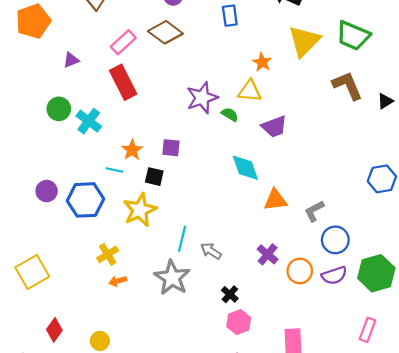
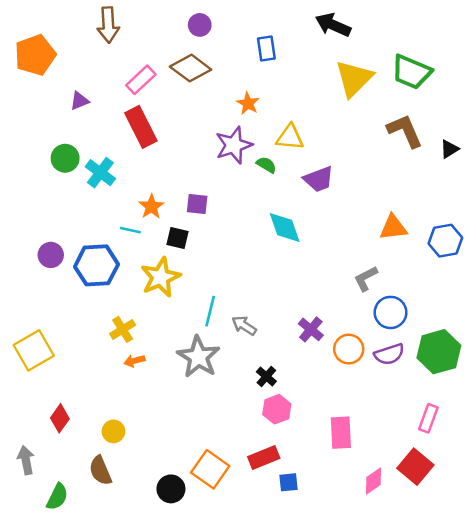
orange star: (262, 62) -> (248, 103), moved
orange triangle: (275, 200) -> (393, 228), moved

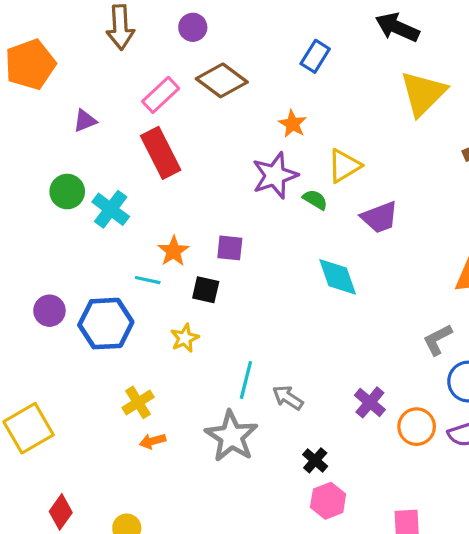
purple circle: (200, 25) -> (193, 27), moved
blue rectangle: (266, 48) -> (315, 56), turned 40
yellow triangle: (290, 137) -> (344, 166), turned -36
yellow star: (161, 277) -> (185, 338), size x0.6

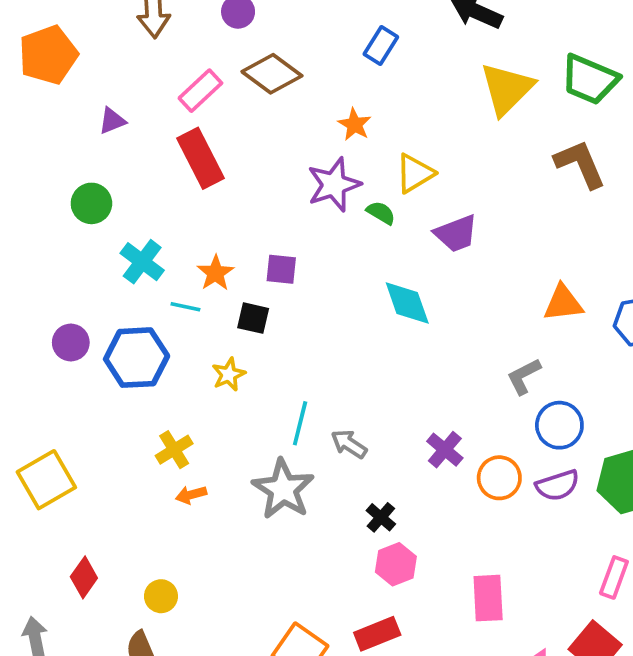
cyan cross: (111, 209) -> (142, 262), moved

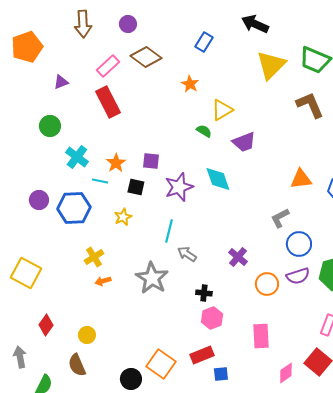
purple star: (334, 185) -> (179, 187), moved
cyan line: (300, 423) -> (169, 231), moved
orange circle: (499, 478) -> (267, 284), moved
yellow square: (46, 480) -> (26, 273), turned -32
black cross: (381, 517) -> (204, 293), turned -35

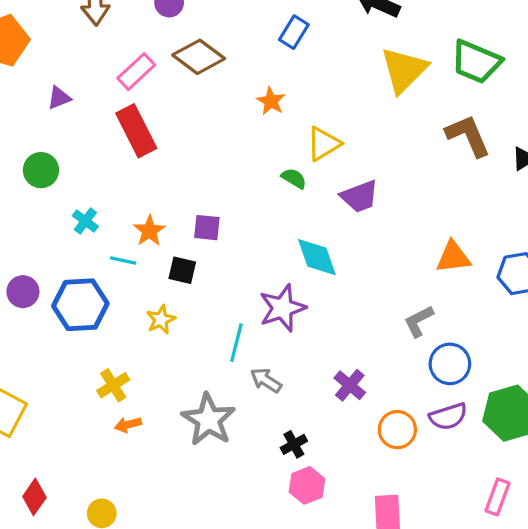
cyan cross: (77, 157) -> (85, 221), size x0.7
purple star: (179, 187) -> (282, 308), moved
black cross: (204, 293) -> (294, 444), turned -35

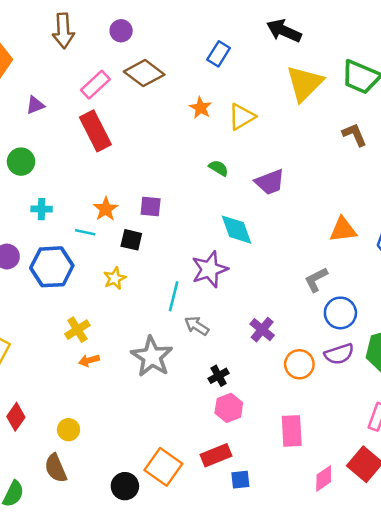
brown L-shape: (468, 136) -> (355, 135), size x0.7
yellow triangle: (323, 144) -> (242, 117), moved
cyan cross: (85, 221) -> (42, 209), moved, turned -36

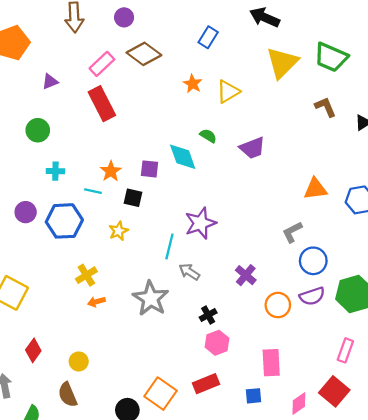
cyan diamond: (236, 230) -> (183, 157), moved
blue square: (240, 480) -> (253, 396), moved

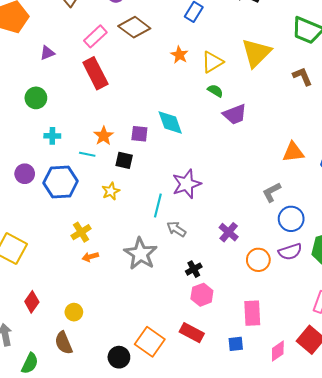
yellow triangle: (282, 63) -> (256, 53), moved
green semicircle: (208, 136) -> (215, 91), moved
red rectangle: (206, 384) -> (192, 333), turned 50

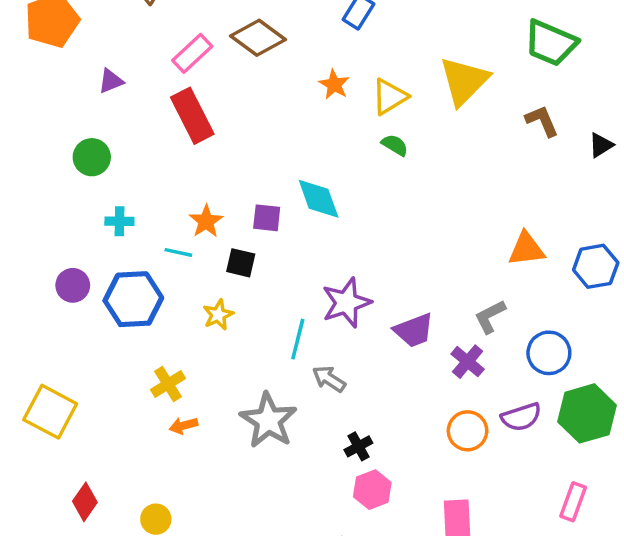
purple trapezoid: (235, 114) -> (414, 330), moved
blue circle: (291, 219) -> (549, 353), moved
purple cross: (229, 232) -> (468, 362), moved

